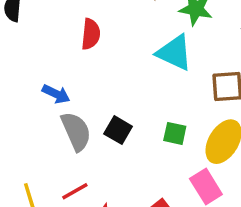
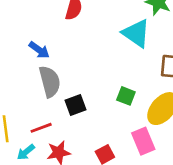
black square: (118, 130) -> (75, 105), moved, turned 30

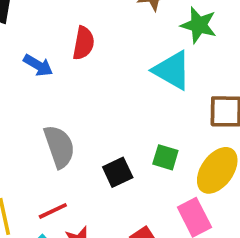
blue arrow: (39, 50) -> (38, 65), moved
black square: (75, 105) -> (118, 172), moved

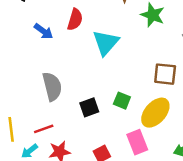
cyan triangle: (172, 70) -> (106, 43), moved, turned 36

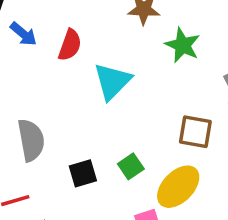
blue arrow: (43, 31) -> (23, 34), moved
green square: (122, 101) -> (131, 166), turned 30

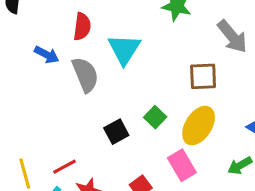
blue arrow: (23, 34) -> (47, 55), moved
gray semicircle: (31, 140) -> (85, 75), moved

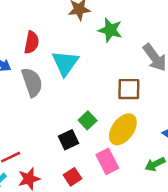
black square: (116, 132) -> (68, 140), moved

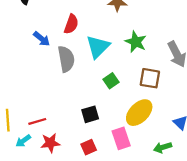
green star: (110, 30) -> (136, 42), moved
green square: (88, 120) -> (111, 81), moved

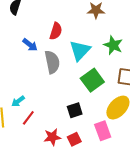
green square: (111, 81) -> (92, 80), size x1.6
red line: (37, 121) -> (28, 118), turned -35
cyan arrow: (23, 141) -> (18, 101), moved
red star: (50, 143) -> (52, 137), moved

